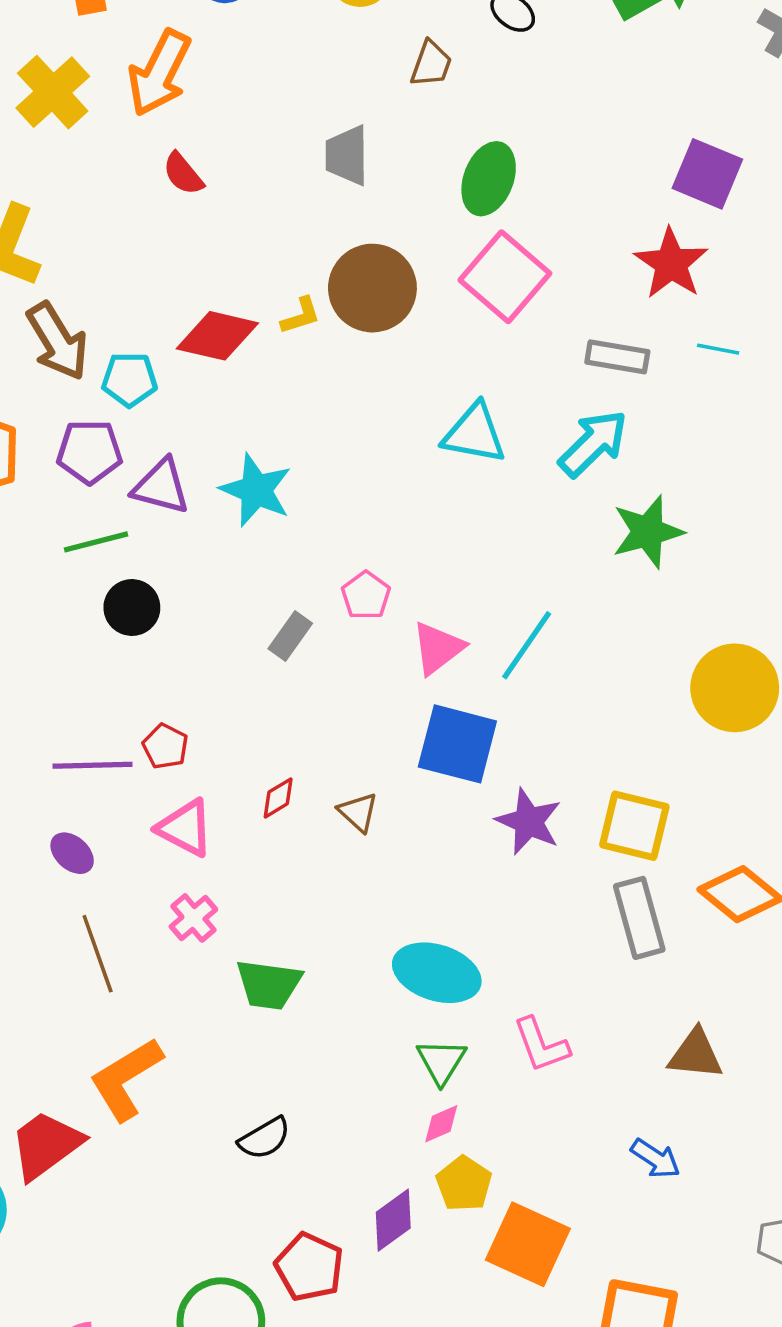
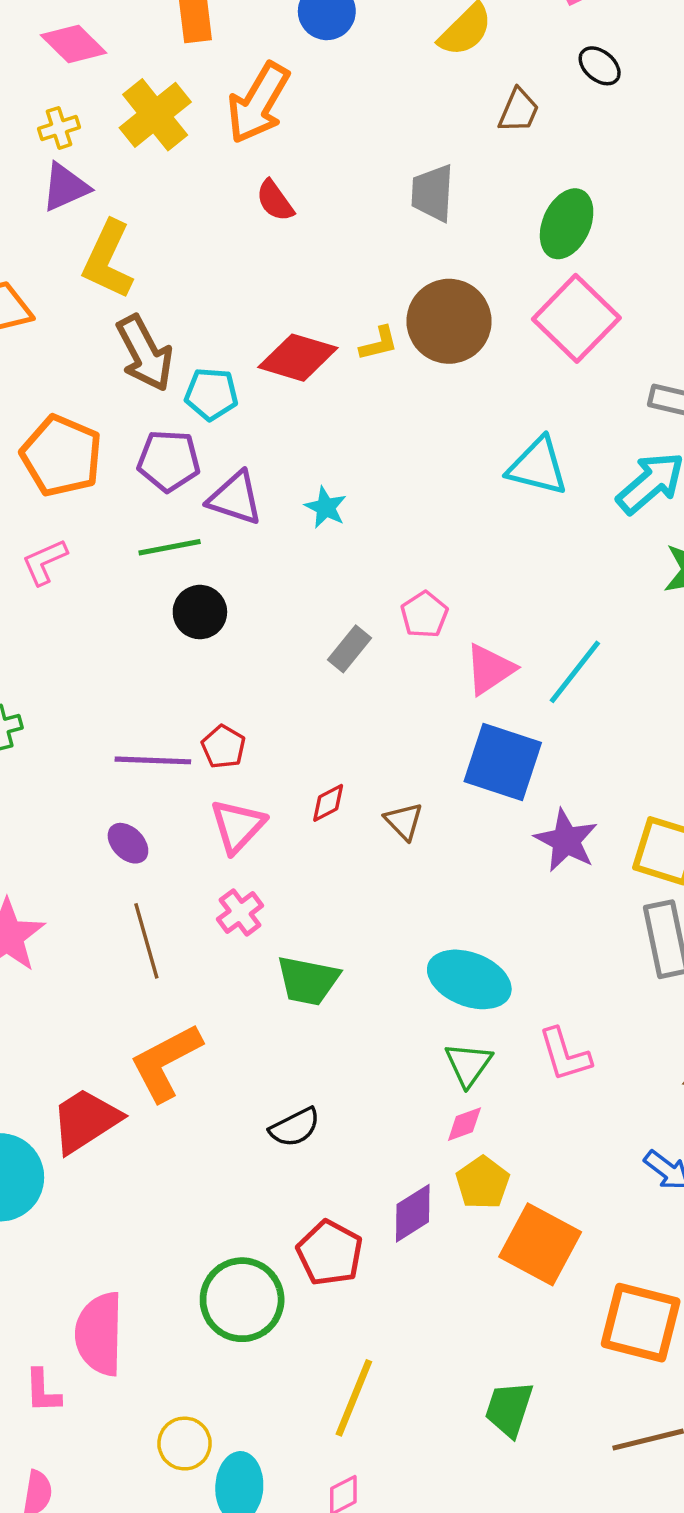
cyan star: (256, 490) -> (326, 507), size x0.6
pink triangle: (185, 828) -> (238, 826), turned 42

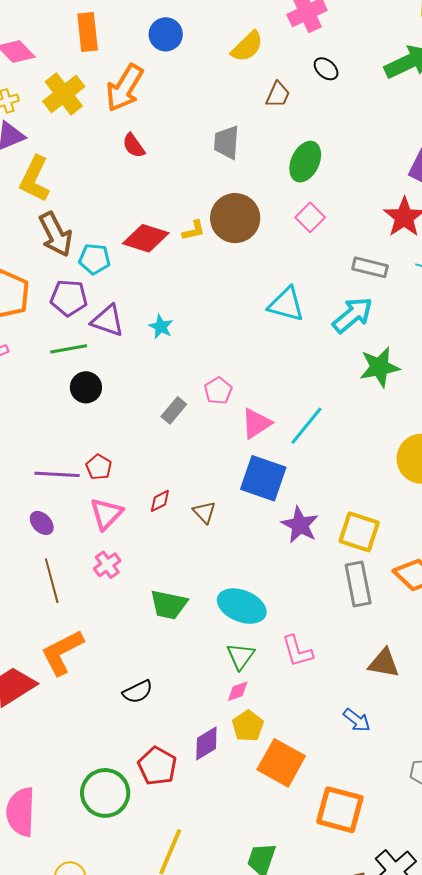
pink square: (576, 318) -> (310, 217), size x0.6
green trapezoid: (308, 981) -> (169, 605), moved

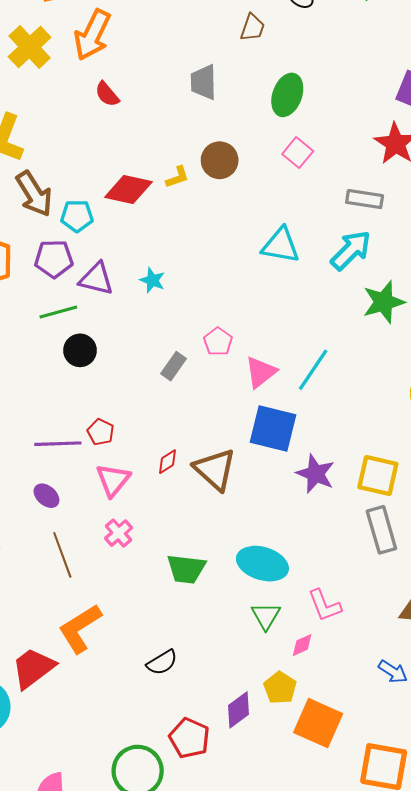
brown circle: (235, 218) -> (220, 160), size x0.7
brown triangle: (204, 512) -> (215, 469), size x1.8
pink diamond: (238, 691) -> (302, 645), moved

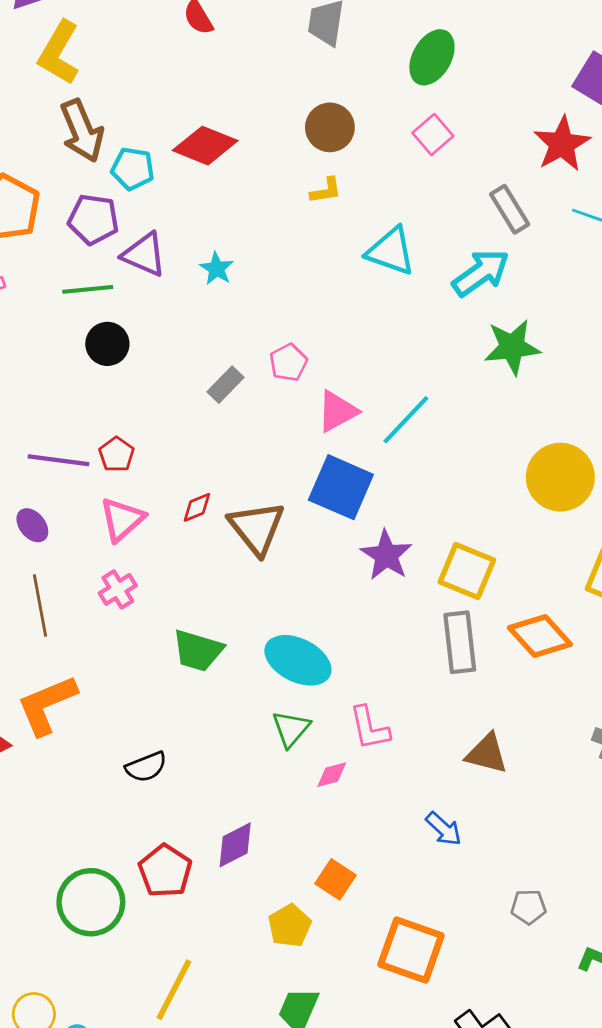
yellow L-shape: (177, 177) -> (326, 191), moved
gray rectangle: (365, 199) -> (510, 209), turned 40
yellow pentagon: (280, 688) -> (290, 926), moved
orange square: (318, 723) -> (336, 879), size x0.6

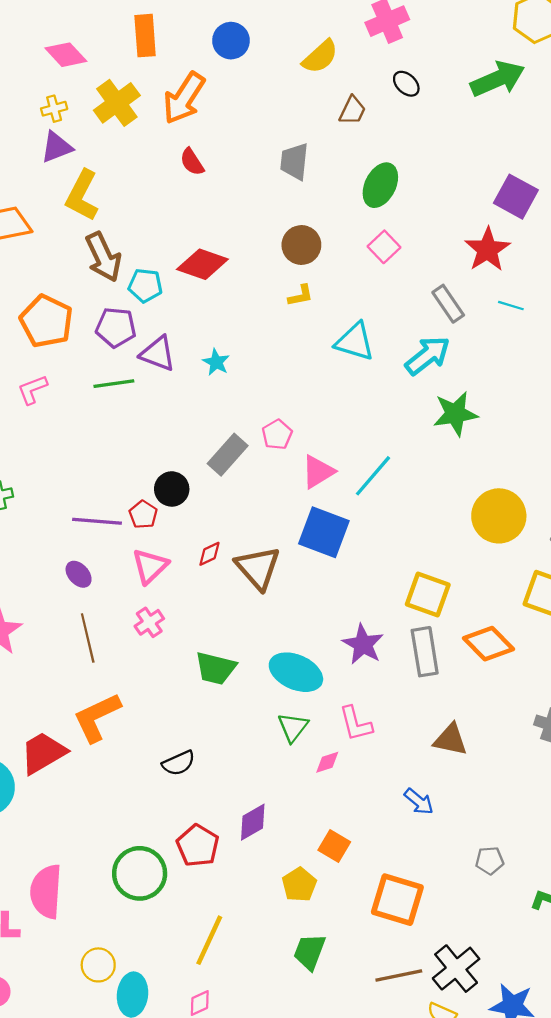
black circle: (107, 344) -> (172, 489), moved
gray rectangle: (225, 385) -> (228, 455), size x1.4
purple star: (386, 555) -> (363, 644), moved

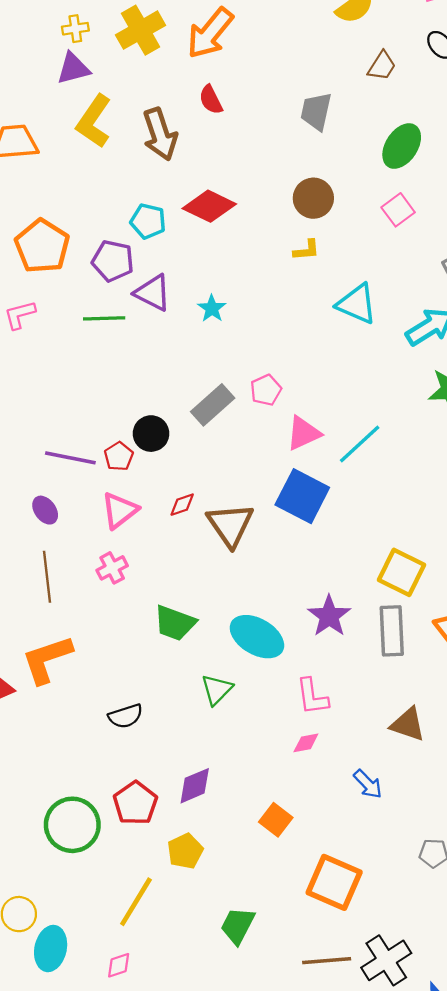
brown arrow: (103, 257) -> (160, 134), moved
green triangle: (293, 727) -> (217, 690), moved
pink diamond: (327, 762) -> (306, 743), moved
yellow pentagon: (299, 885) -> (185, 851), moved

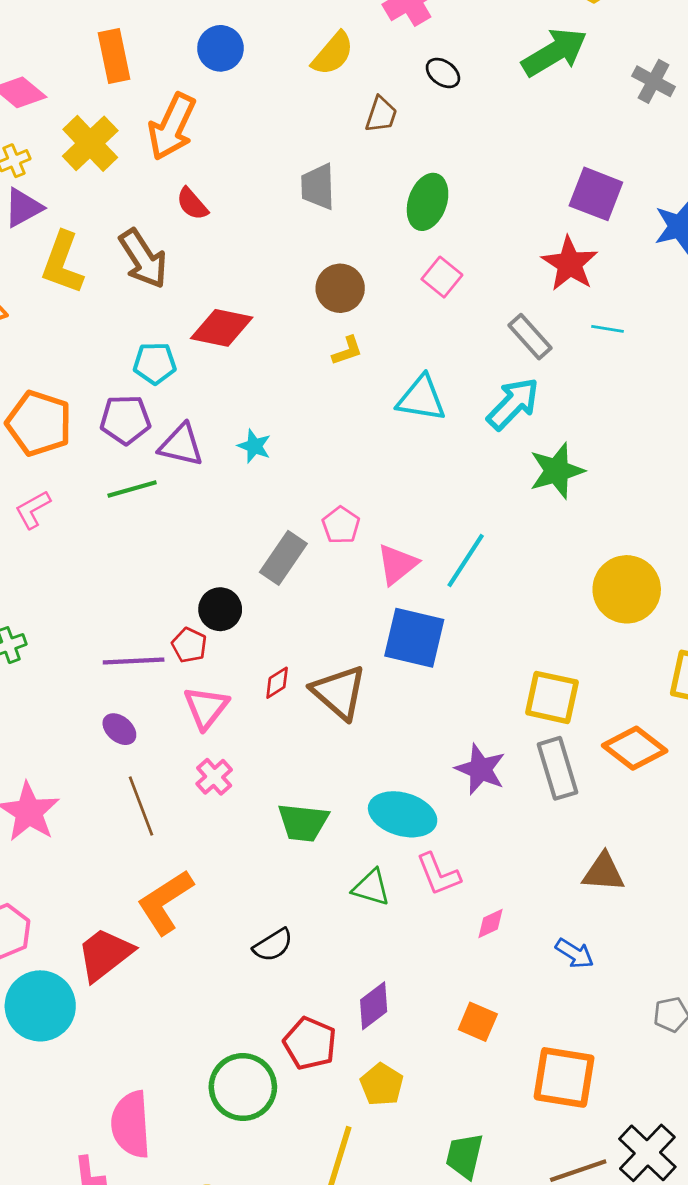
green triangle: (217, 690) -> (371, 888), turned -44
pink L-shape: (312, 697) -> (438, 874), moved

